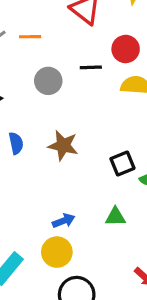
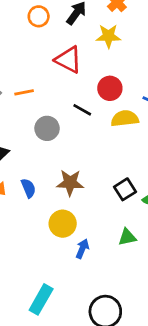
black line: (91, 67) -> (82, 110), turned 42
blue arrow: (64, 221) -> (82, 249), turned -36
yellow circle: (57, 252) -> (63, 224), moved

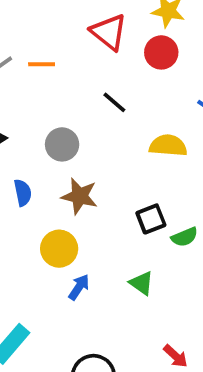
red circle: (110, 88) -> (161, 52), moved
yellow semicircle: (125, 118) -> (168, 146), moved
gray circle: (47, 128) -> (62, 144), moved
green triangle: (127, 237) -> (142, 283), turned 36

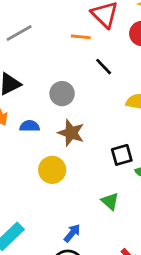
orange line: (42, 64) -> (81, 37), moved
blue semicircle: (23, 193) -> (30, 126), turned -84
blue arrow: (79, 287) -> (72, 233), moved

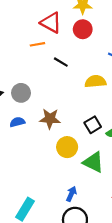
gray circle: (62, 94) -> (21, 93), moved
yellow circle: (52, 170) -> (67, 147), moved
green triangle: (110, 201) -> (93, 162), size x1.5

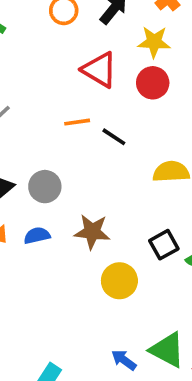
orange line: (37, 44) -> (77, 122), moved
green triangle: (93, 162) -> (167, 350), moved
blue arrow: (71, 194) -> (124, 360), turned -80

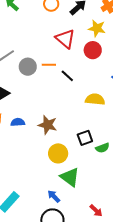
gray circle: (45, 187) -> (28, 67), moved
green triangle: (167, 350) -> (70, 177), moved

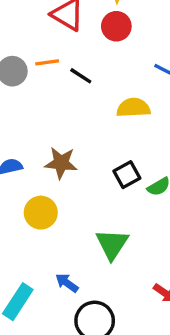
yellow circle: (58, 153) -> (41, 213), moved
green triangle: (70, 177) -> (112, 244), turned 35
blue arrow: (54, 196) -> (67, 283), moved

